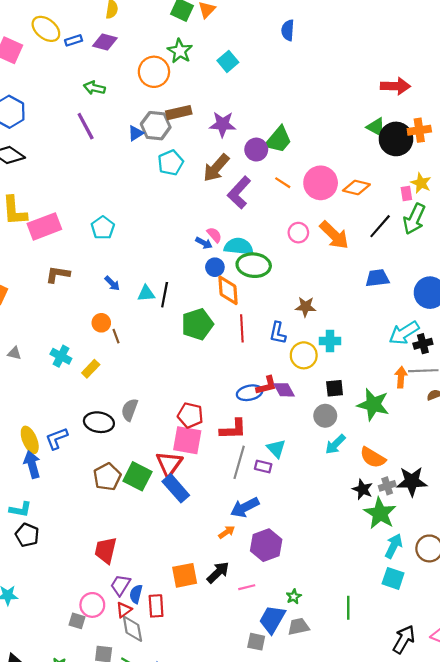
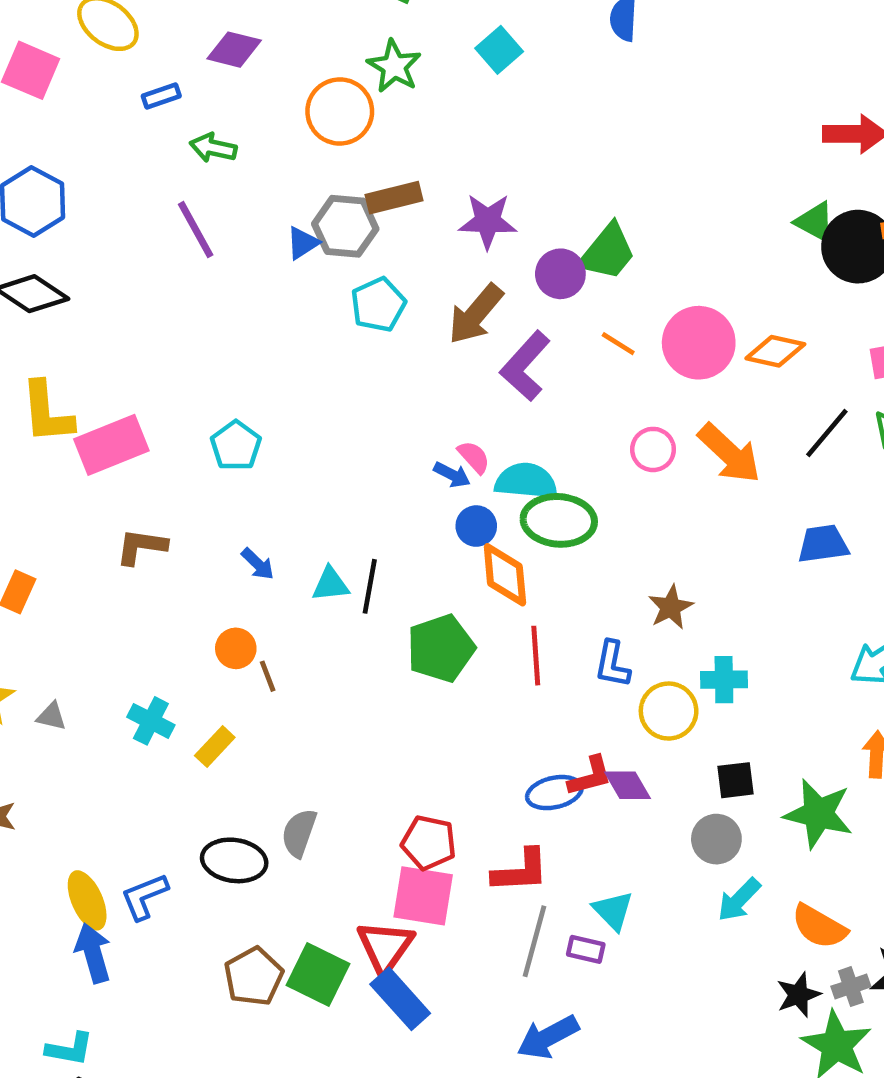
blue rectangle: (74, 40) -> (161, 96), moved
cyan square: (228, 61) -> (499, 50), moved
brown star: (305, 307) -> (671, 607), turned -30
black star: (363, 489) -> (798, 995), turned 30

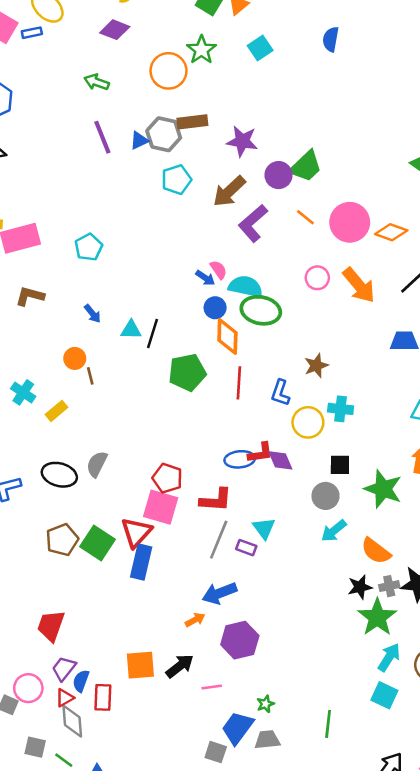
blue rectangle: (161, 96) -> (32, 33), moved
purple line: (196, 230) -> (102, 137), moved
blue rectangle: (400, 999) -> (141, 562), turned 48

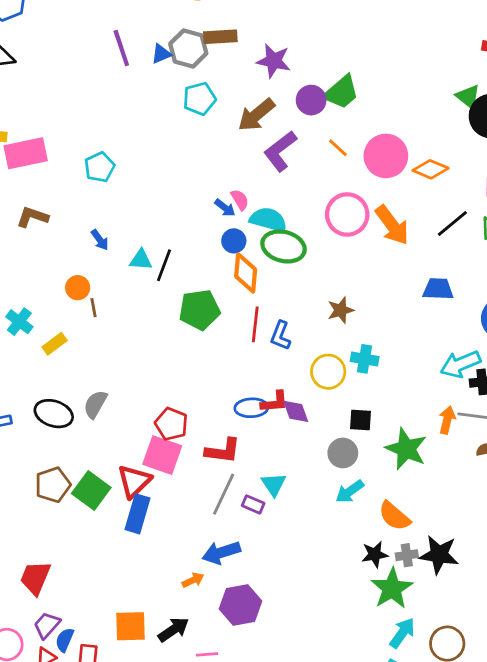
pink circle: (317, 278) -> (347, 214), size x1.6
blue L-shape: (280, 393) -> (280, 336), moved

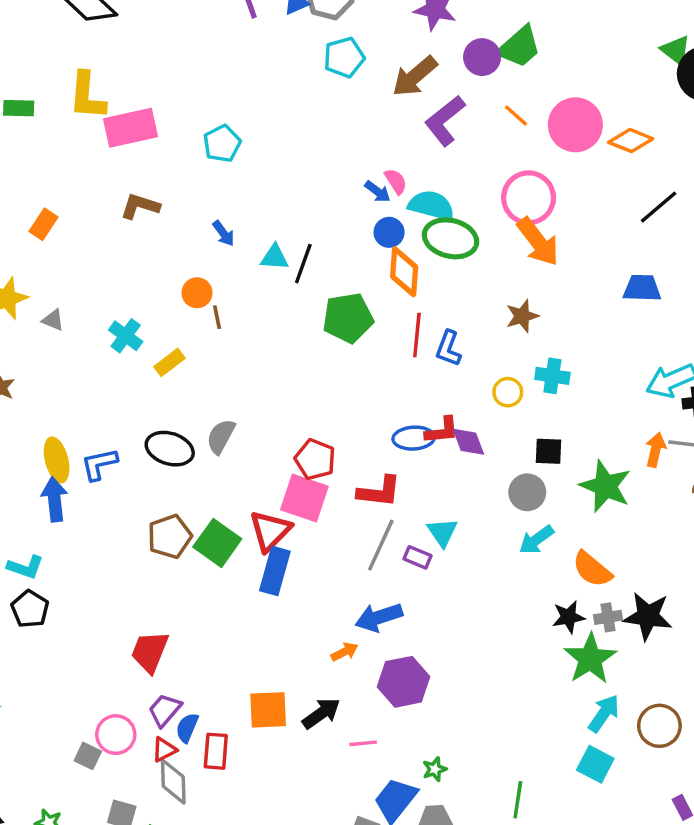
orange arrow: (392, 225) -> (538, 242), moved
yellow circle: (328, 372) -> (508, 392), size x0.7

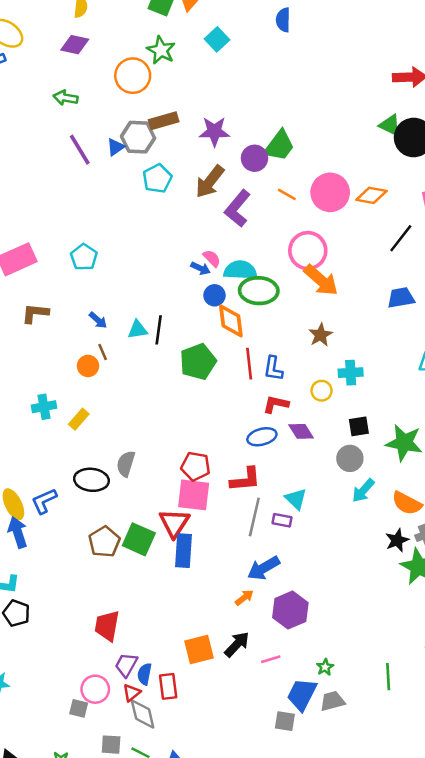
brown line: (217, 317) -> (103, 352), moved
cyan cross: (126, 336) -> (44, 407), turned -35
red L-shape: (442, 431) -> (276, 404), moved, turned -150

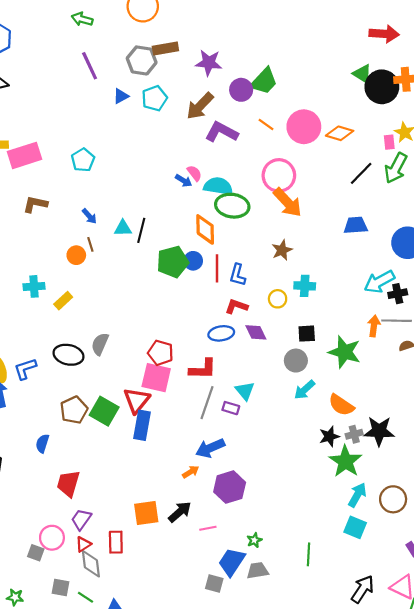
blue triangle: (115, 147) -> (121, 96), moved
purple L-shape: (238, 208) -> (222, 132), turned 72
blue circle: (215, 295) -> (193, 261), moved
blue semicircle: (145, 674) -> (42, 443), moved

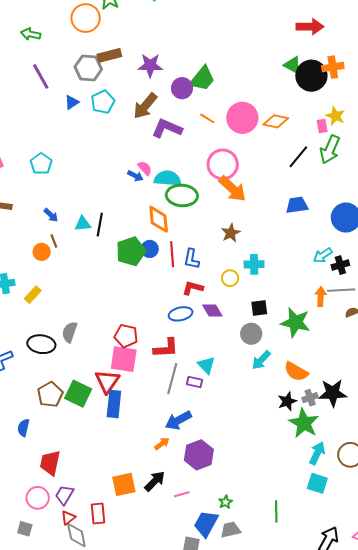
cyan arrow: (379, 282) -> (323, 255), size x0.7
pink circle: (52, 538) -> (38, 498), moved

